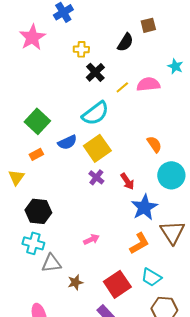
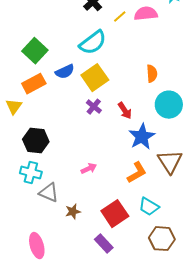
orange semicircle: (154, 144) -> (152, 74), turned 30
orange rectangle: (36, 154) -> (34, 84), size x1.6
gray triangle: (51, 263) -> (49, 193), turned 30

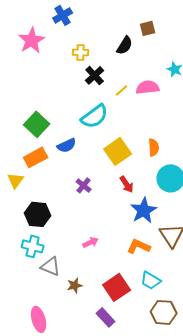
yellow square: (95, 78) -> (118, 151), moved
purple cross: (94, 107) -> (84, 185), moved
orange L-shape: (137, 173) -> (139, 246), turned -125

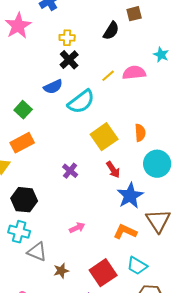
black cross: (95, 75) -> (69, 60), moved
green square: (37, 124) -> (23, 110), size x0.7
blue semicircle: (67, 145) -> (53, 87), moved

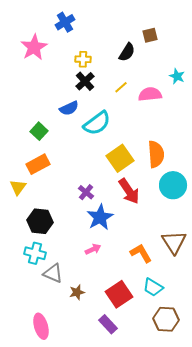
yellow line: (108, 76) -> (121, 87), moved
orange semicircle: (140, 133) -> (156, 154), size x1.5
red arrow: (113, 170) -> (129, 191), size x1.5
blue star: (130, 196) -> (100, 217), moved
orange L-shape: (125, 232) -> (141, 253), turned 35

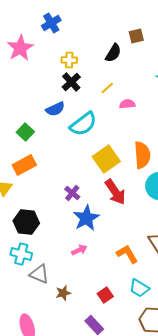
pink semicircle: (150, 94) -> (127, 104), moved, size x0.7
red square: (119, 294) -> (105, 295), size x0.6

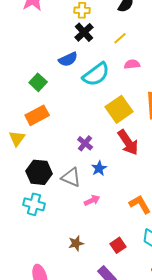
pink semicircle: (127, 104) -> (132, 64), moved
blue star: (86, 218) -> (99, 168), size x0.6
gray triangle: (39, 274) -> (71, 177), moved

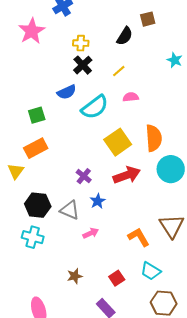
green square: (38, 82) -> (37, 115), turned 30
red arrow: (128, 142) -> (127, 175), turned -76

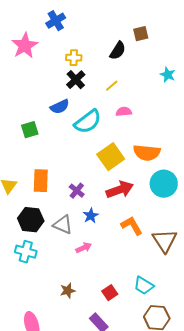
orange semicircle: (154, 138) -> (147, 153), turned 100
orange rectangle: (36, 148) -> (41, 181), moved, turned -60
orange L-shape: (139, 237) -> (132, 226), moved

